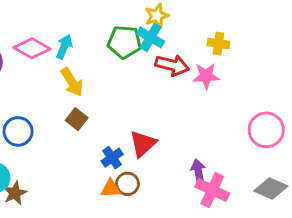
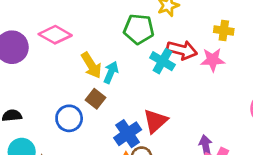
cyan cross: (151, 37) -> (162, 61), moved
cyan arrow: (64, 47) -> (111, 72), moved
blue circle: (18, 131) -> (69, 118), moved
blue cross: (112, 158) -> (128, 134), size x1.4

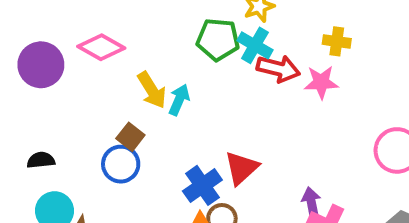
cyan cross: (162, 61) -> (255, 45), moved
brown square: (96, 99) -> (130, 137), moved

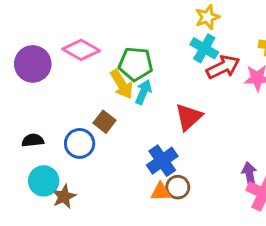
green pentagon: (218, 39) -> (136, 64), moved
red arrow: (278, 69) -> (223, 67), turned -40
blue circle: (121, 164) -> (80, 143), moved
red triangle: (241, 168) -> (189, 117), moved

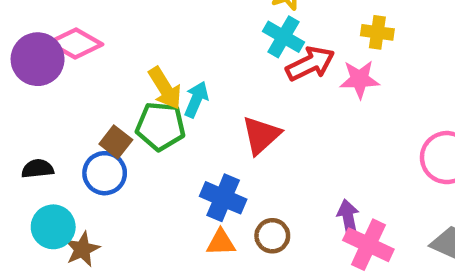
pink diamond: (81, 50) -> (76, 43), moved
green pentagon: (136, 64) -> (161, 126), moved
brown square: (104, 122) -> (116, 142), moved
blue cross: (162, 161) -> (223, 198), turned -32
brown circle: (178, 187) -> (272, 236), moved

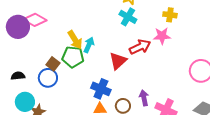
red arrow: (310, 64) -> (140, 47), moved
purple arrow: (348, 218) -> (144, 98), moved

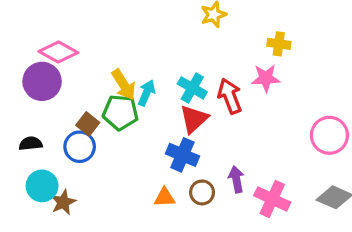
cyan cross: (128, 17) -> (192, 88), moved
purple circle: (18, 27) -> (42, 81), moved
red arrow: (140, 47) -> (230, 96), turned -85
blue cross: (101, 89) -> (182, 155), moved

